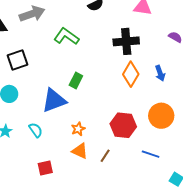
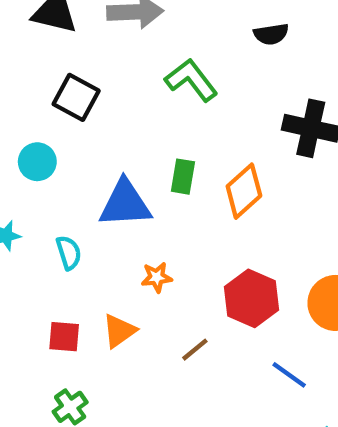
black square: (18, 60) -> (76, 97), turned 30
orange diamond: (131, 74) -> (244, 191), moved
green rectangle: (76, 81) -> (183, 177), turned -35
orange triangle: (80, 151) -> (119, 331), moved, turned 42

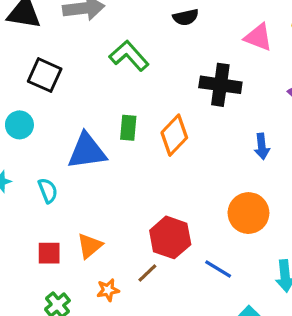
orange star: (157, 277) -> (108, 290), moved
red hexagon: (251, 298) -> (170, 237), moved
brown line: (195, 350) -> (147, 273), moved

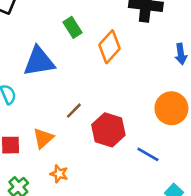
green rectangle: (128, 128) -> (72, 27), moved, turned -36
brown line: (147, 273) -> (74, 111), moved
orange star: (108, 290) -> (59, 174), turned 30

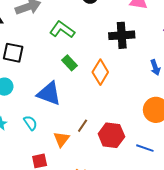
blue triangle: (39, 61) -> (49, 94), turned 40
orange triangle: (43, 138) -> (61, 139), moved

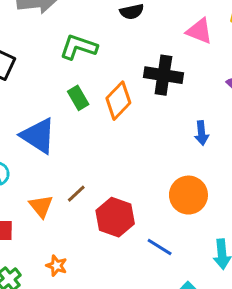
green L-shape: (62, 30) -> (79, 47), turned -30
orange diamond: (100, 72) -> (118, 101), moved
orange triangle: (61, 139) -> (41, 206), turned -30

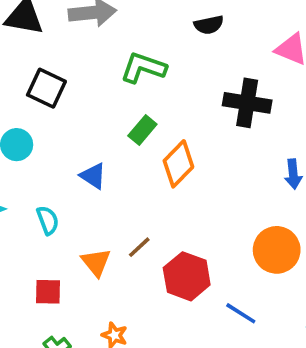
green rectangle: (78, 98) -> (142, 130), turned 70
orange diamond: (118, 101) -> (178, 164), moved
blue triangle: (38, 136) -> (93, 176), size x0.6

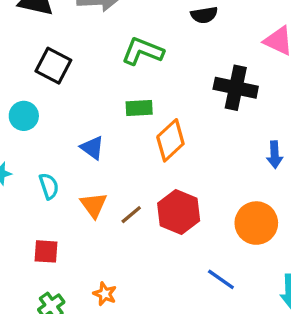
green rectangle: (142, 130) -> (139, 108), turned 44
orange triangle: (96, 262) -> (94, 205), moved
red hexagon: (187, 276) -> (179, 212), moved

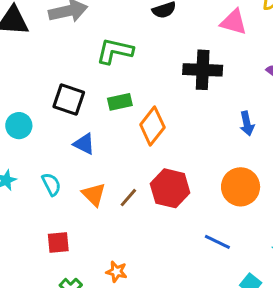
black square: (53, 66) -> (69, 99), moved

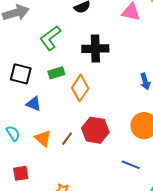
green L-shape: (115, 51) -> (50, 38), turned -45
black cross: (203, 70) -> (95, 49), moved

